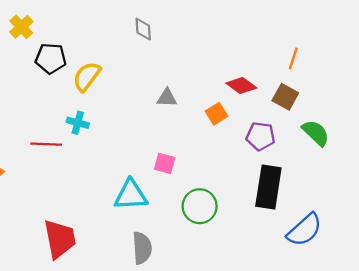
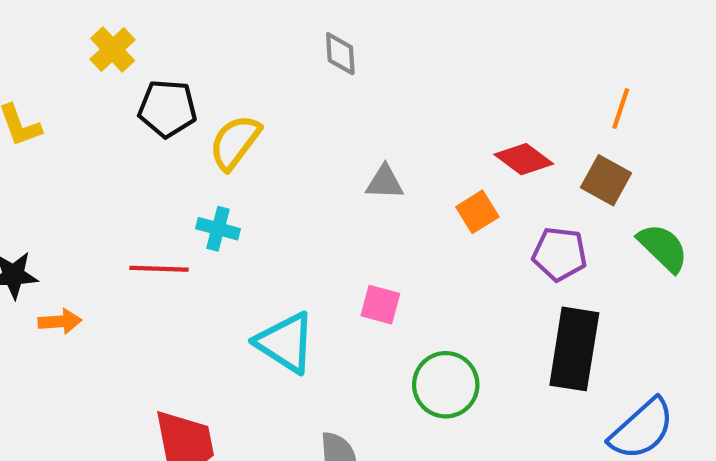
cyan triangle: (131, 195) -> (285, 343), moved, turned 36

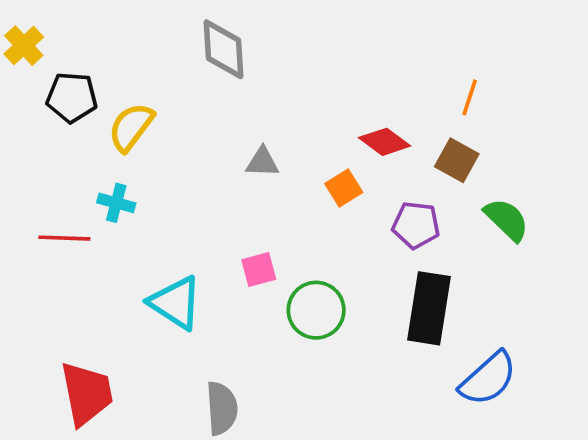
gray diamond: (340, 54) -> (224, 49), size x1.6
pink square: (380, 305) -> (259, 269), turned -30
green circle: (446, 385) -> (316, 310), moved

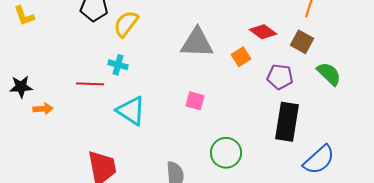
gray triangle: (262, 162) -> (197, 43), size x1.8
pink square: (259, 269) -> (195, 101), turned 30
cyan triangle: (175, 303) -> (131, 111), moved
green circle: (316, 310) -> (226, 153), moved

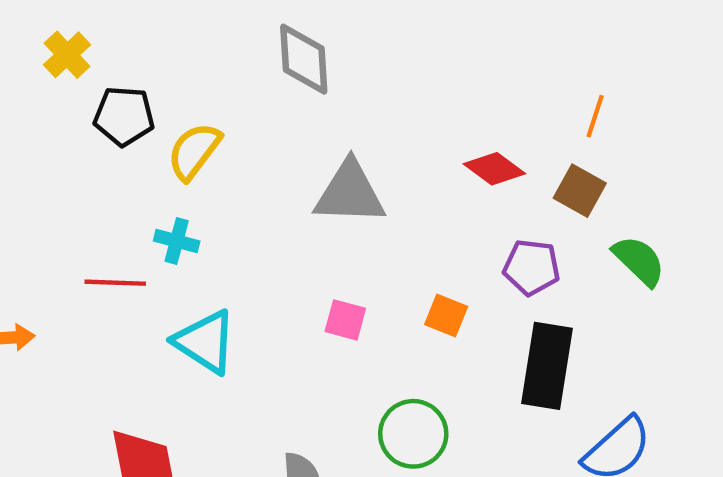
orange square: (241, 57) -> (446, 316), moved, turned -36

